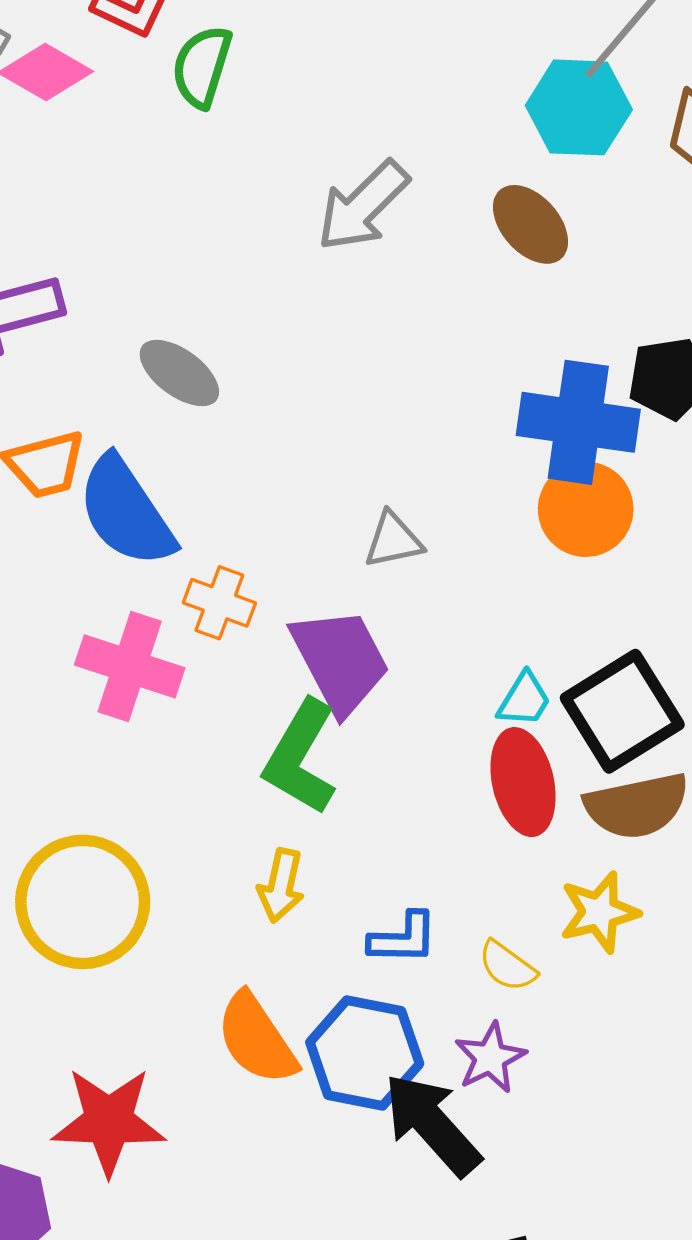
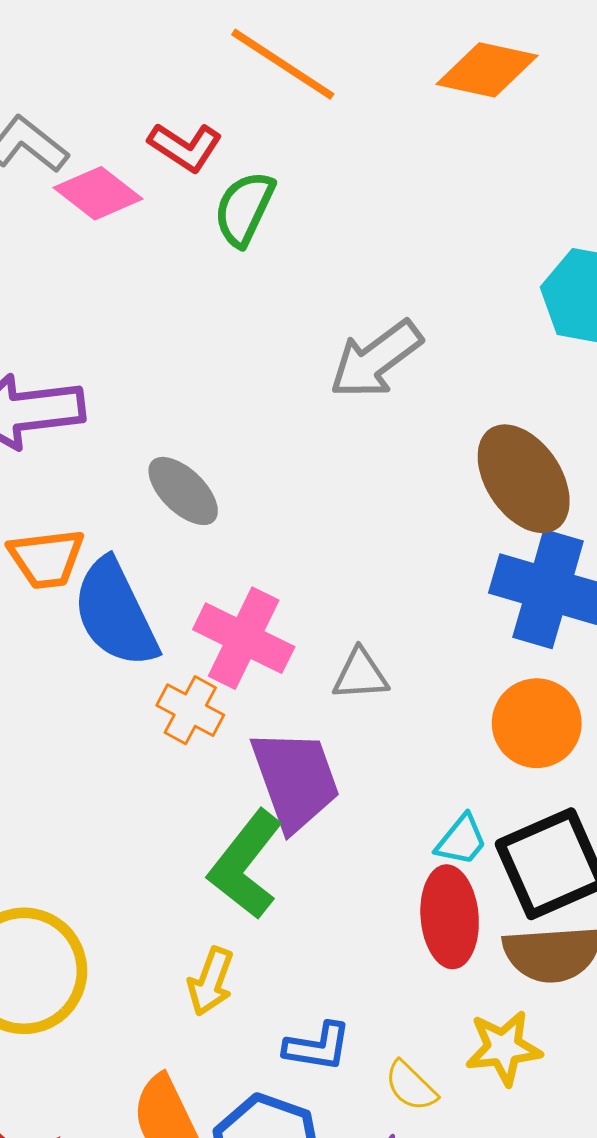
brown ellipse: (530, 224) -> (524, 479), moved, size x1.4
orange circle: (586, 509) -> (537, 723), moved
pink cross: (130, 666) -> (244, 638), moved

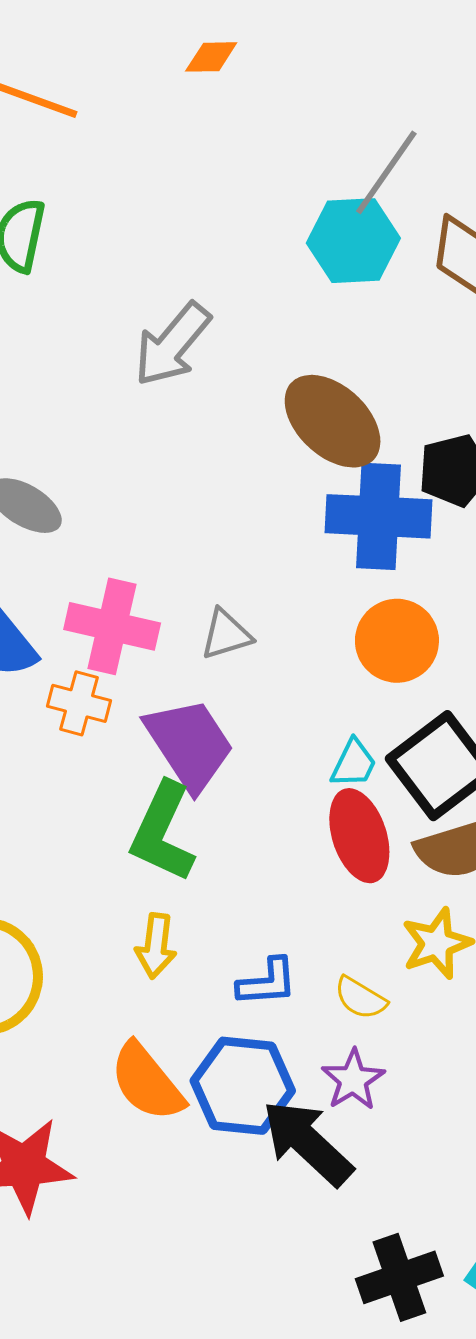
orange diamond: (487, 70) -> (211, 57), size x0.6

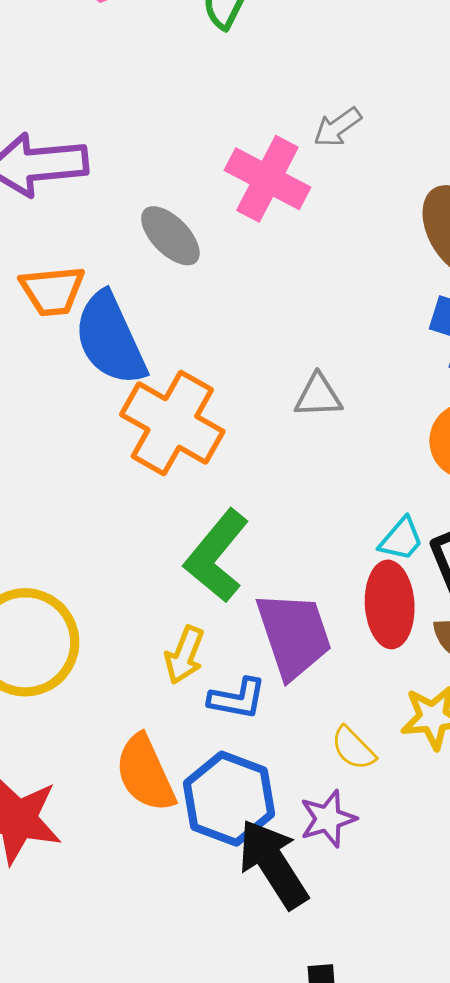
gray arrow: (172, 344) -> (337, 127), size x0.6
pink cross: (112, 626) -> (267, 179), moved
orange cross: (79, 703) -> (172, 423), size x1.8
purple trapezoid: (190, 744) -> (294, 635), moved
blue L-shape: (267, 982) -> (237, 699), moved

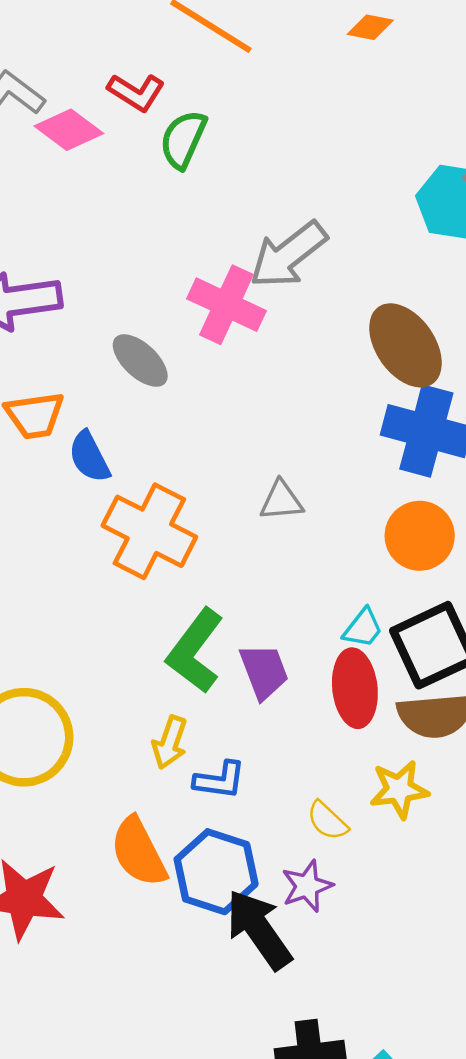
gray arrow: (337, 127) -> (288, 255), size x1.8
blue semicircle: (110, 339) -> (89, 457), size x0.6
purple trapezoid: (294, 635) -> (264, 671), moved, size x0.7

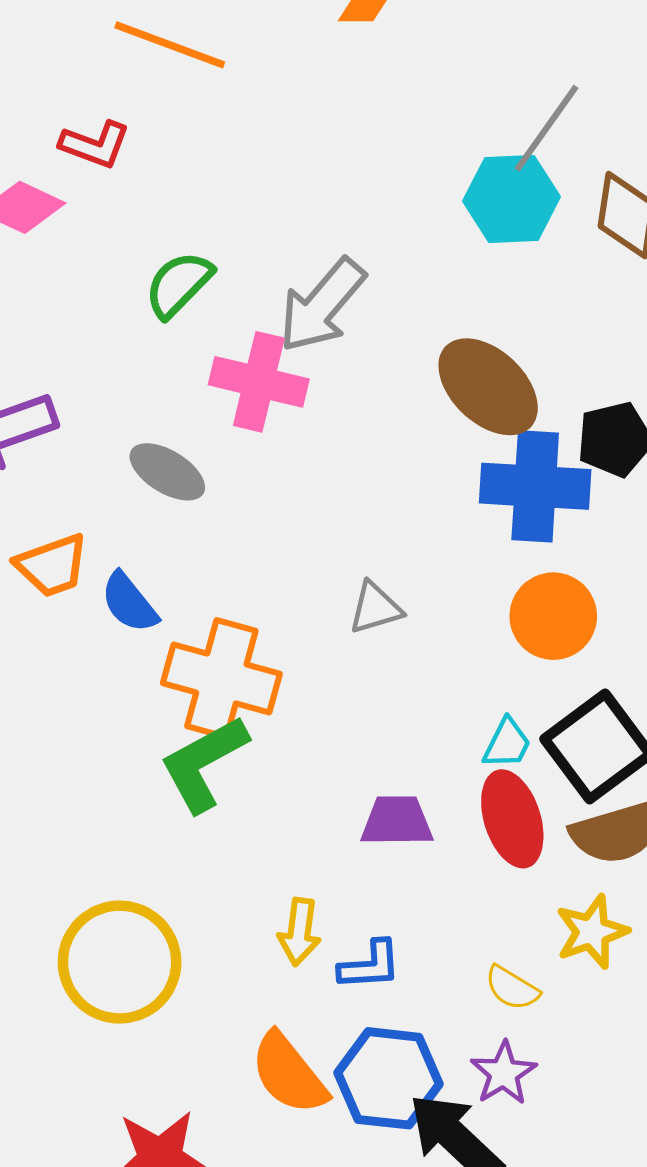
green semicircle: (183, 139) -> (179, 284), moved, turned 32
green L-shape: (195, 651) -> (204, 763), moved, turned 36
purple trapezoid: (264, 671) -> (397, 821), turned -58

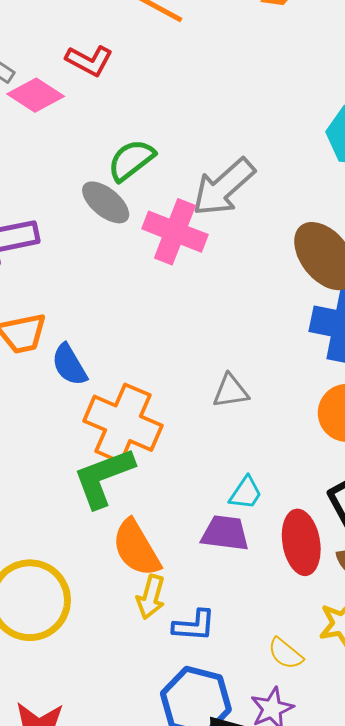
gray ellipse: (167, 472) -> (106, 202), moved
cyan trapezoid: (507, 743) -> (246, 493), moved
orange semicircle: (289, 1074) -> (136, 548), moved

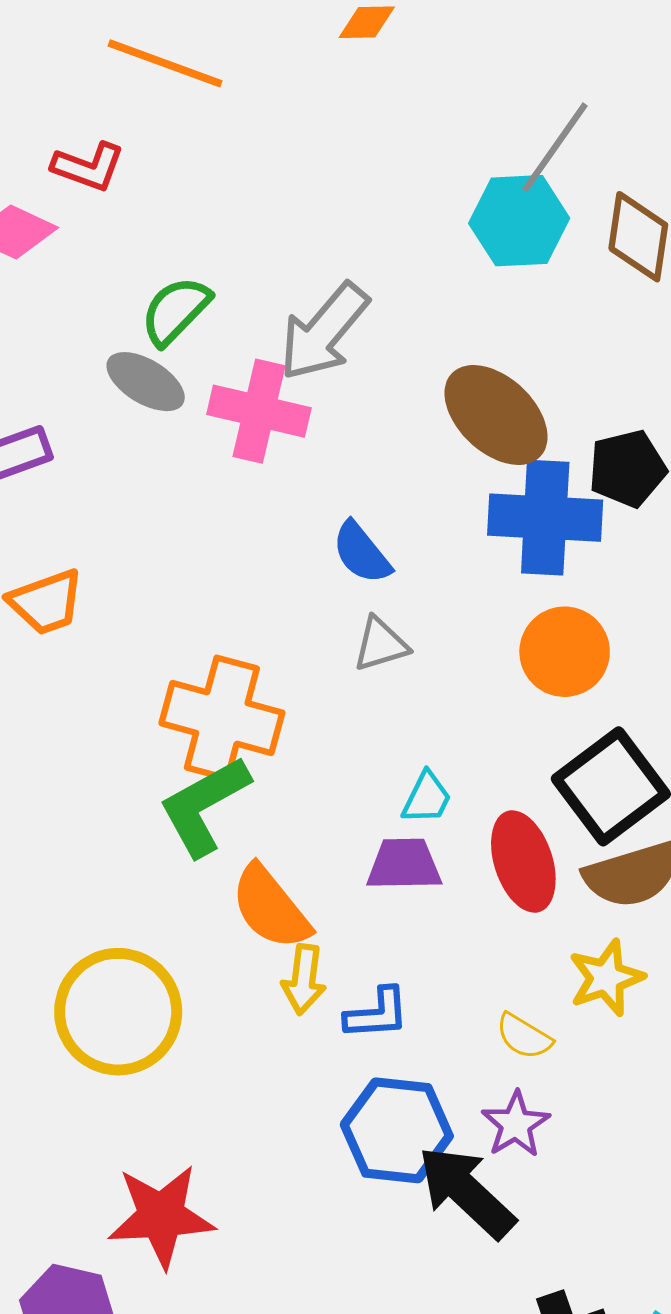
blue semicircle: (69, 365) -> (362, 553), moved

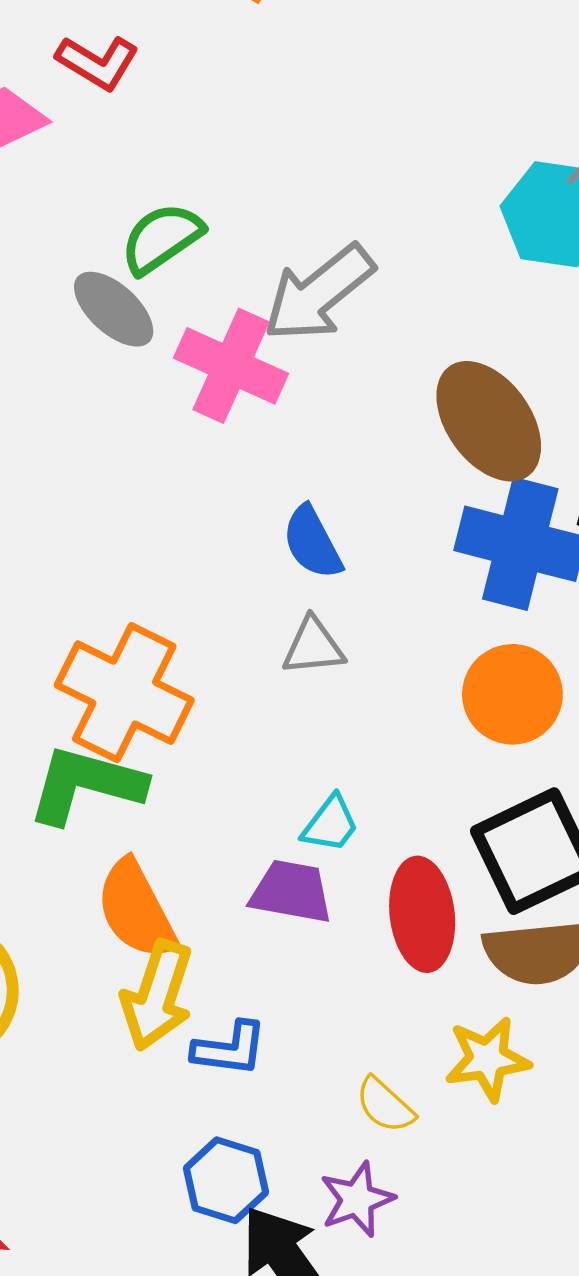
green L-shape: (204, 806) -> (86, 785), turned 33
yellow arrow: (304, 979) -> (157, 996), size x1.4
blue hexagon: (397, 1130) -> (226, 1180), size x0.7

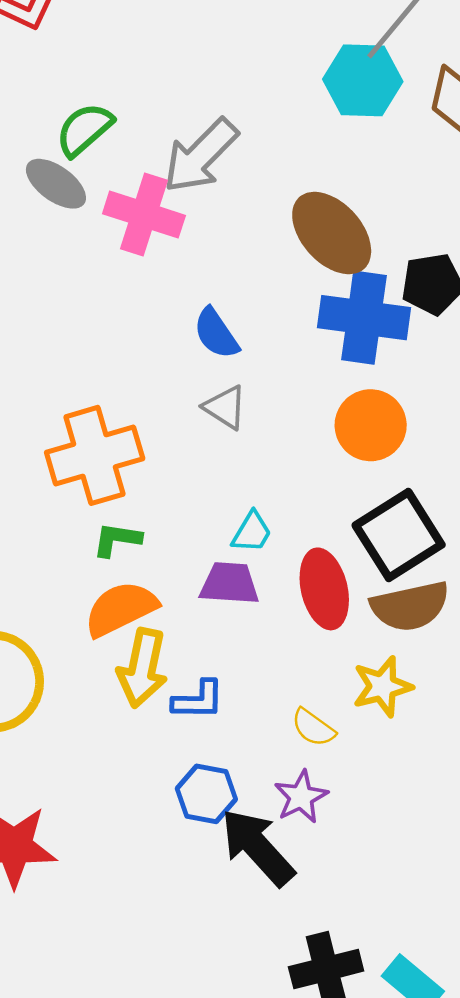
gray triangle: (313, 646) -> (225, 407), turned 45
orange cross: (124, 693) -> (95, 455), turned -36
green L-shape: (86, 785) -> (117, 540), moved, size x0.6
orange semicircle: (136, 910) -> (121, 609), turned 98

